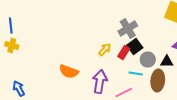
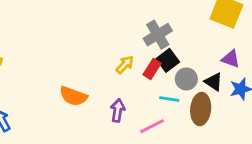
black triangle: (167, 62) -> (214, 82), turned 32
purple arrow: (100, 82) -> (118, 110), size x0.7

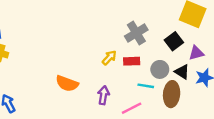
purple triangle: (231, 59) -> (196, 53), turned -35
black square: (168, 60) -> (174, 41), moved
red rectangle: (152, 69) -> (132, 61), turned 56

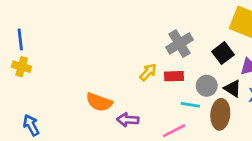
purple arrow: (103, 95) -> (128, 120), moved, turned -96

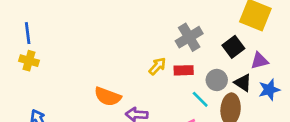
cyan line: (190, 105) -> (200, 99), turned 36

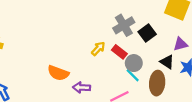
black square: (233, 47) -> (147, 33), moved
red rectangle: (184, 70) -> (119, 52), turned 40
gray circle: (217, 80) -> (134, 63), moved

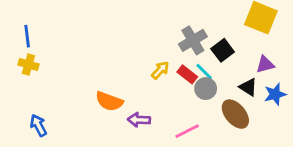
cyan line: (133, 75) -> (204, 72), moved
brown ellipse: (157, 83) -> (235, 114), turned -45

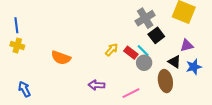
gray cross: (193, 40) -> (145, 18), moved
orange semicircle: (109, 101) -> (61, 58), moved
brown ellipse: (235, 114) -> (165, 81), turned 30

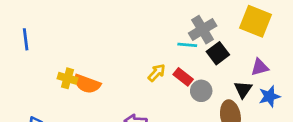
yellow cross: (17, 46) -> (67, 78), moved
cyan line: (143, 51) -> (187, 45), moved, turned -40
black triangle: (175, 62) -> (243, 89), turned 32

